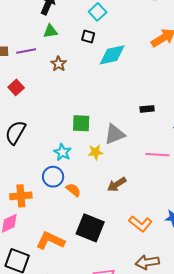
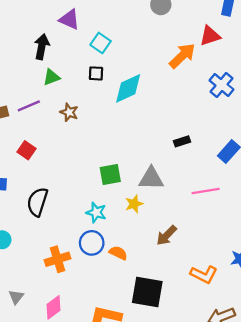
gray triangle: (115, 134) -> (151, 178), turned 35
orange cross: (21, 196) -> (57, 259), moved

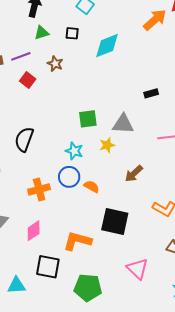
black square: (96, 73) -> (72, 33), moved
red square: (27, 150) -> (28, 80), moved

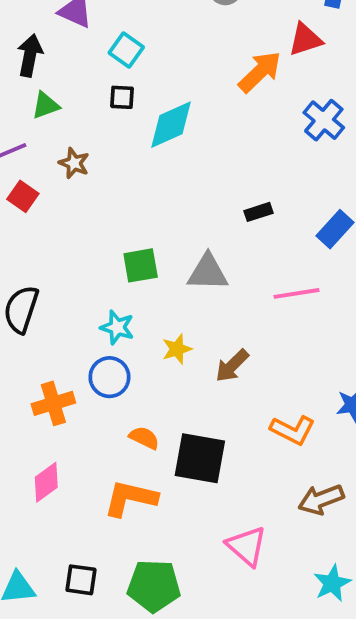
black square: (72, 33) -> (122, 97), moved
yellow star: (107, 145) -> (177, 349), moved
orange semicircle: (92, 187) -> (144, 438), moved
black square: (48, 267) -> (81, 580), moved, size x0.7

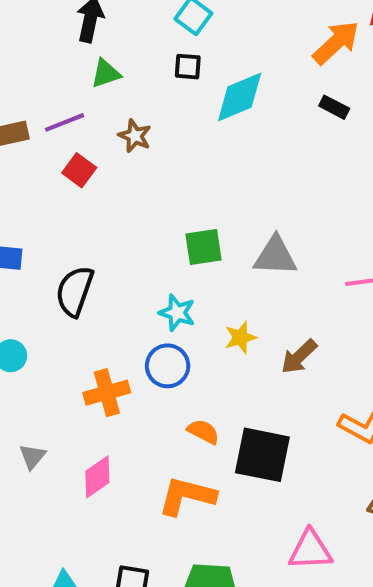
black rectangle: (258, 212) -> (334, 107), moved, turned 44
pink triangle: (247, 546) -> (310, 550), turned -45

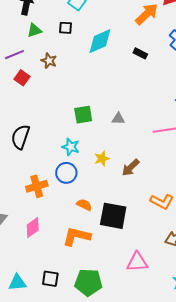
black square: (188, 67) -> (65, 28), moved
black rectangle: (334, 107) -> (140, 53), moved
gray triangle: (275, 256) -> (118, 119), size x0.6

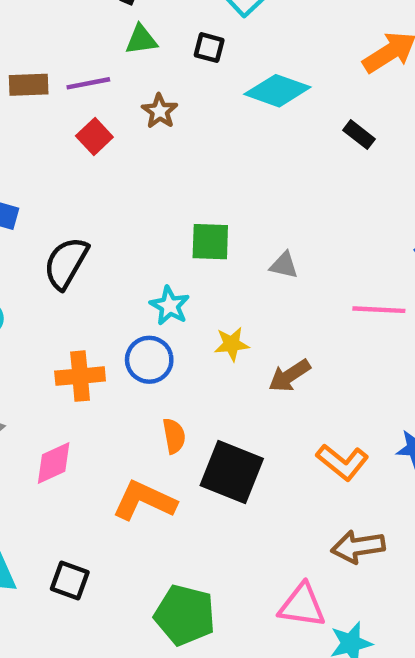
cyan diamond: (100, 41) -> (277, 91), turned 32
orange semicircle: (84, 205) -> (174, 436), turned 42
pink triangle: (137, 262) -> (302, 606), moved
green pentagon: (88, 282) -> (185, 615), moved

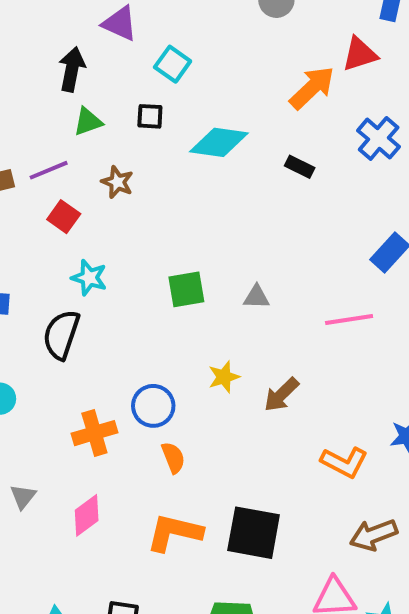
cyan star: (170, 306) -> (89, 278), moved
orange semicircle: (174, 436) -> (173, 458), moved
black square: (232, 472) -> (254, 533), moved

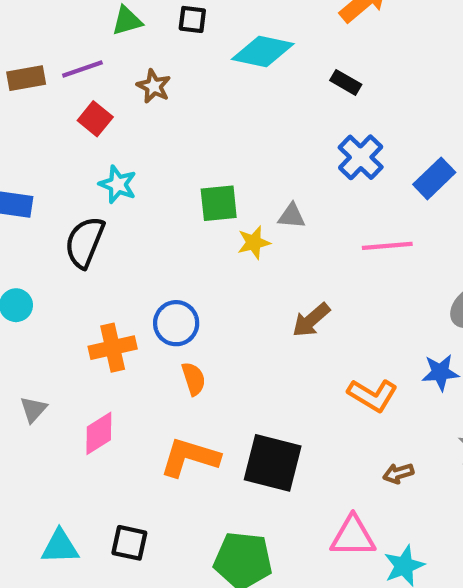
blue cross: (379, 139) -> (361, 157), moved
yellow star: (224, 377) -> (254, 243), moved
brown arrow: (374, 535) -> (398, 473), size x0.6

